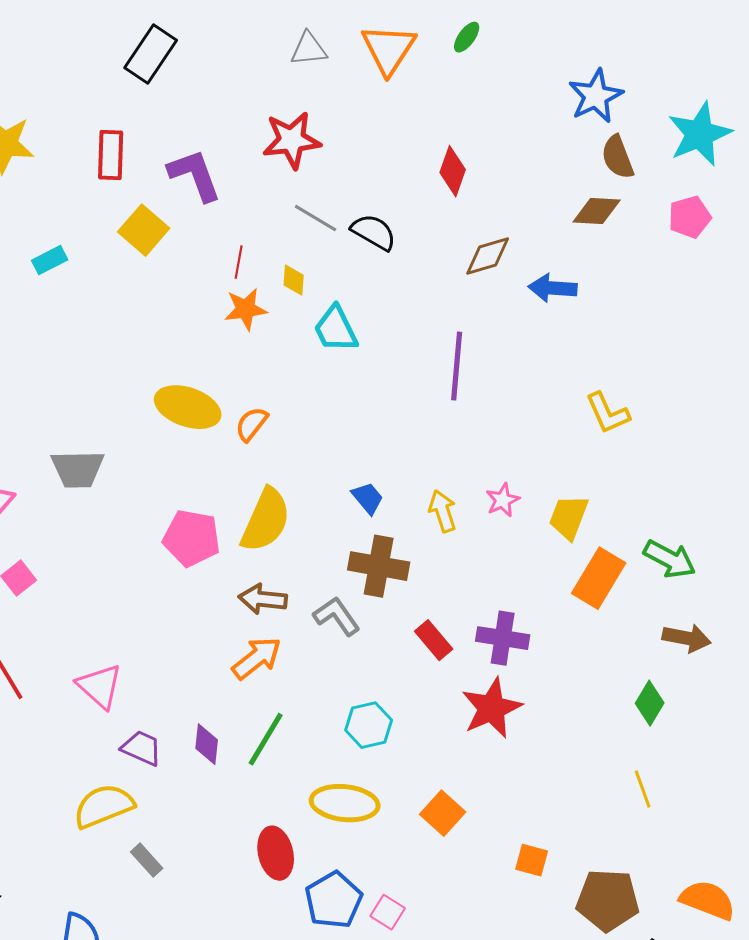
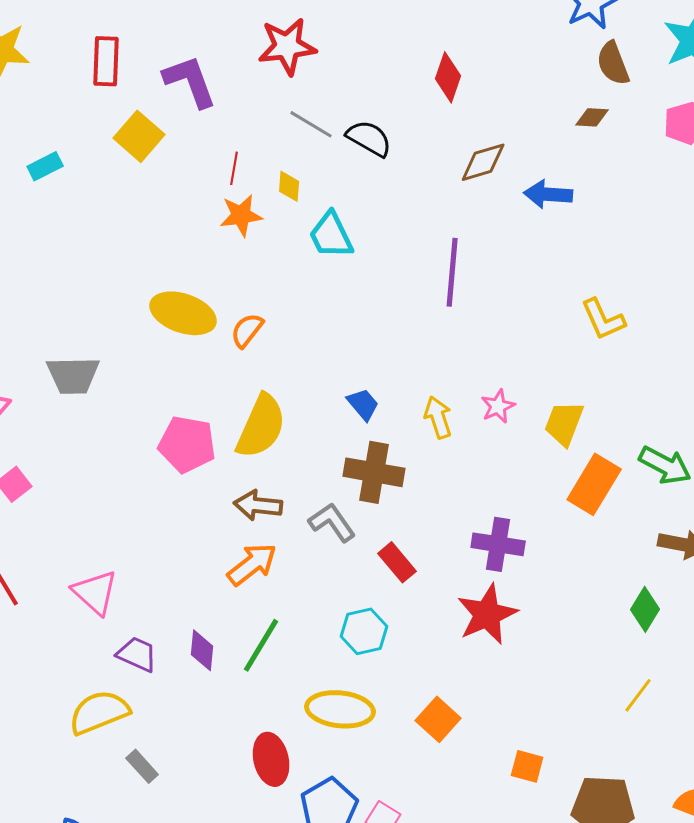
brown diamond: (597, 211) -> (592, 117), size x0.7
red rectangle: (434, 640) -> (397, 562), moved
yellow line: (643, 789) -> (638, 695), turned 57

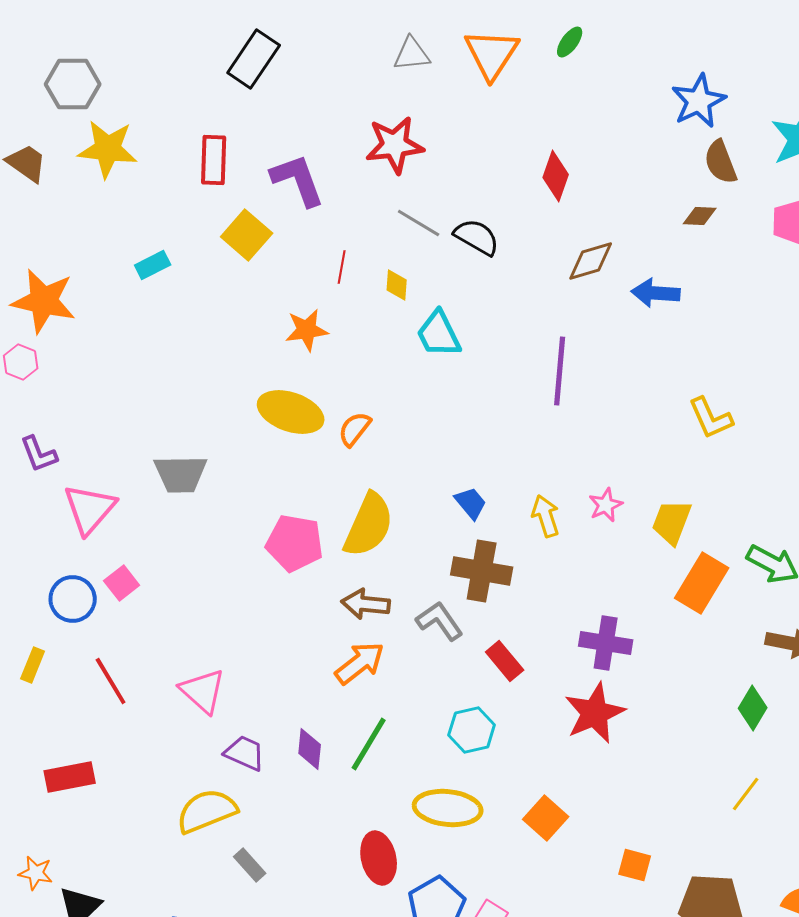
orange star: (241, 215) -> (307, 330), moved

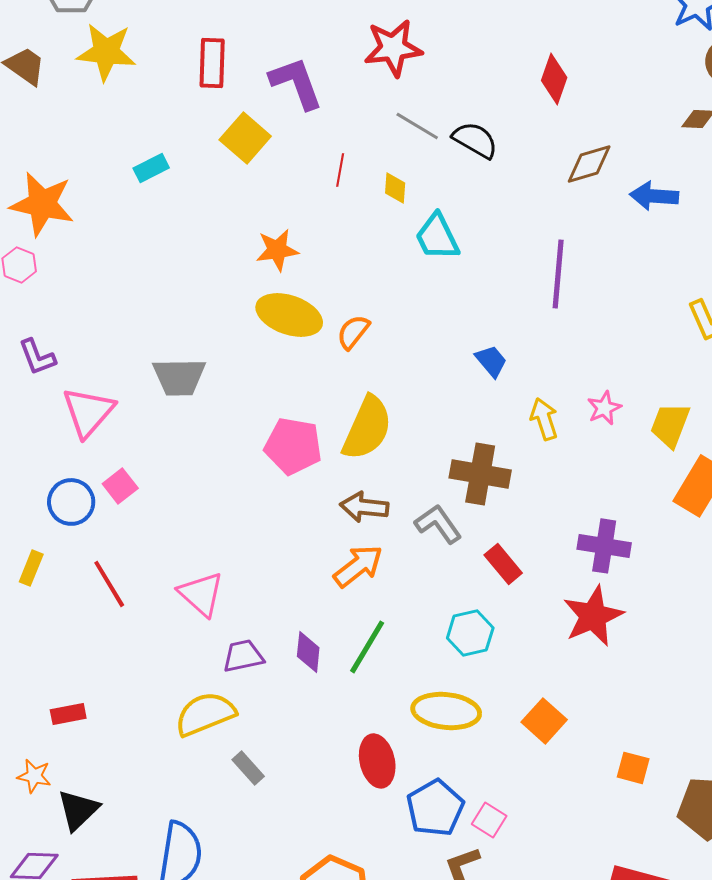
orange star: (307, 330) -> (277, 250), moved
blue trapezoid: (471, 503) -> (491, 361), moved
purple trapezoid: (245, 753) -> (243, 656), turned -36
red rectangle: (70, 777) -> (68, 714), moved, size x0.7

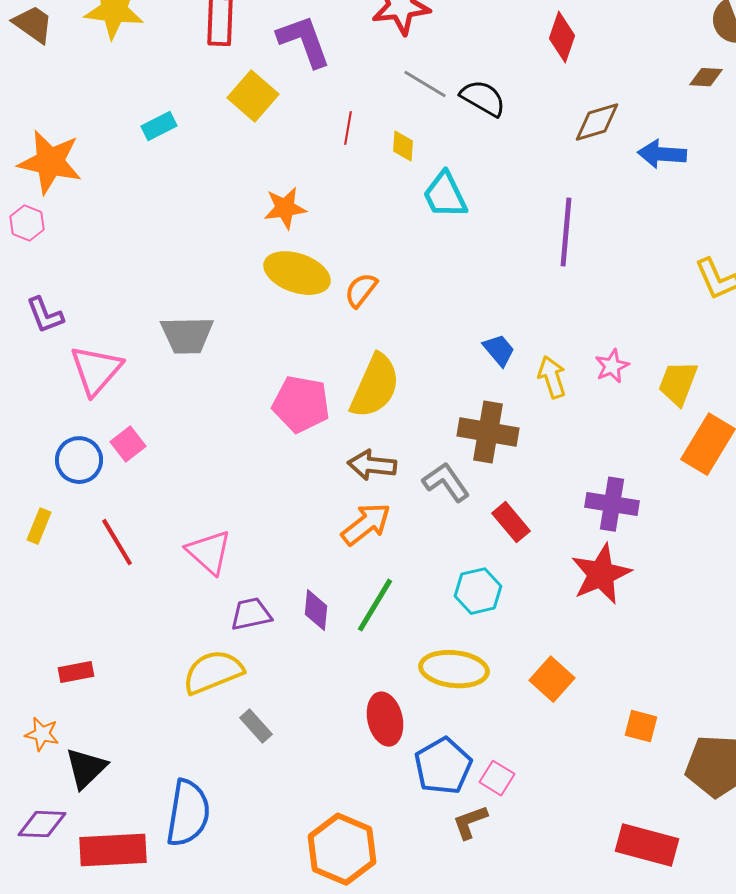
blue trapezoid: (491, 361) -> (499, 350), moved

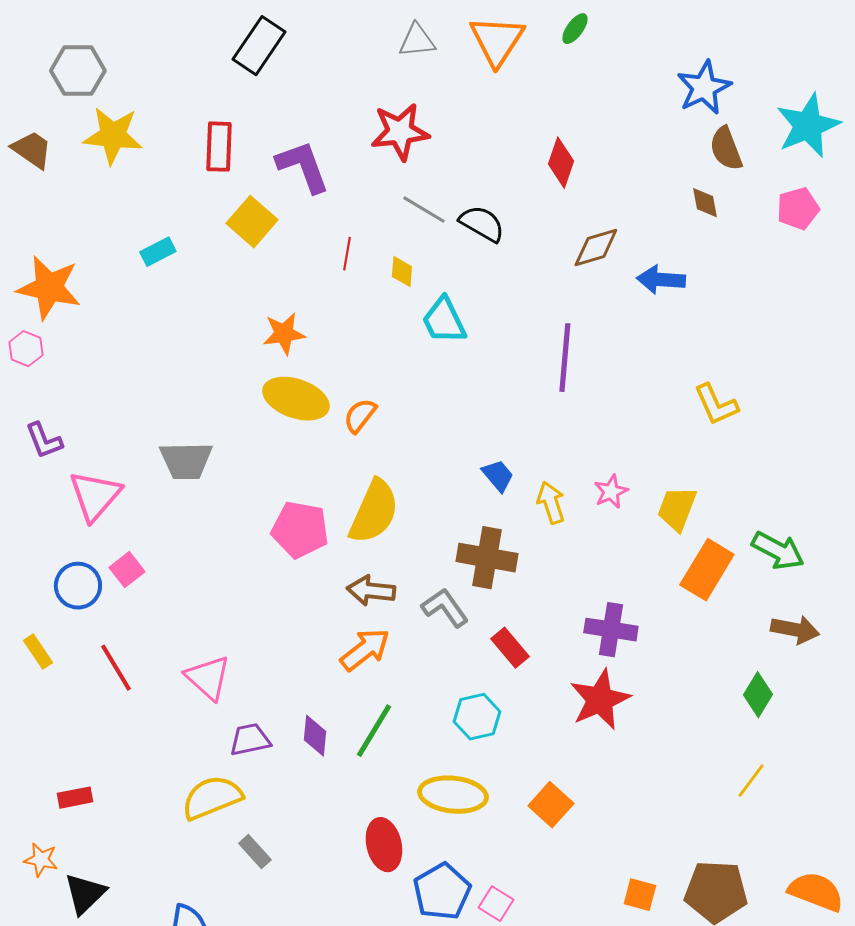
brown diamond: (706, 77) -> (705, 203), turned 76
yellow rectangle: (39, 526) -> (38, 652), turned -56
orange square: (641, 726) -> (640, 895), moved

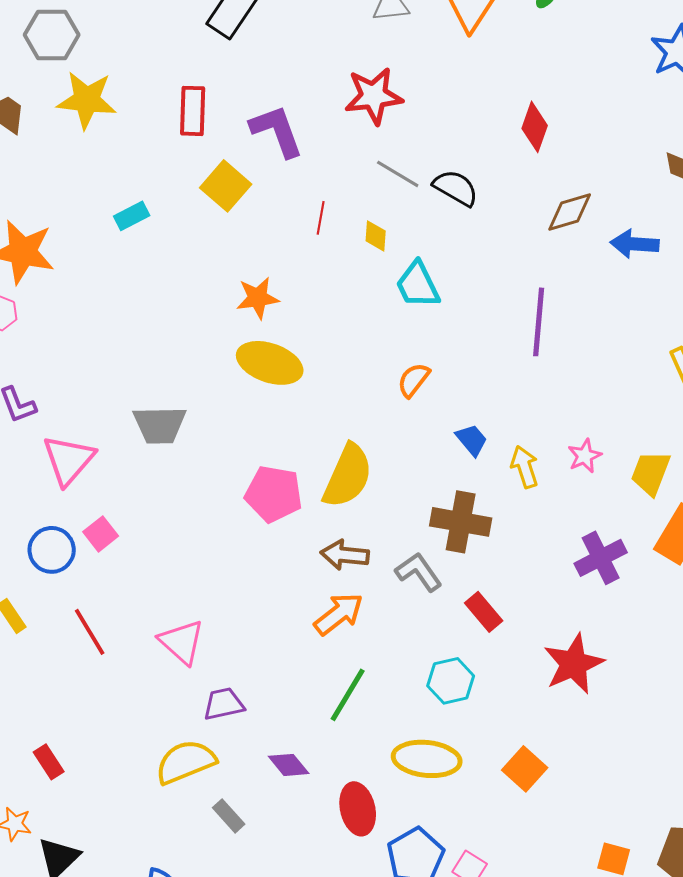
orange semicircle: (360, 416) -> (414, 380), moved
purple cross: (611, 630) -> (601, 558), moved, turned -36
purple diamond: (315, 736) -> (289, 765), moved, turned -45
red rectangle: (75, 798) -> (49, 762), turned 68

